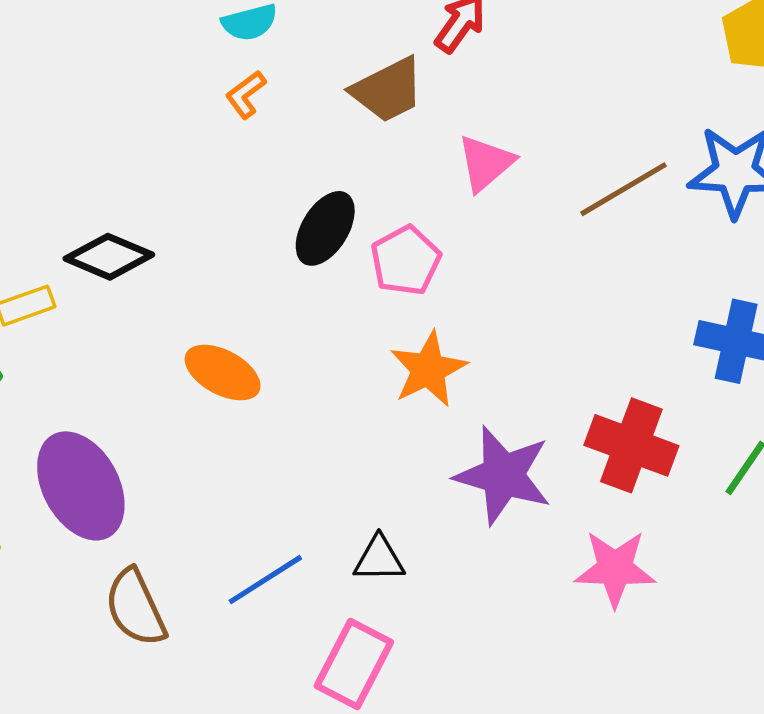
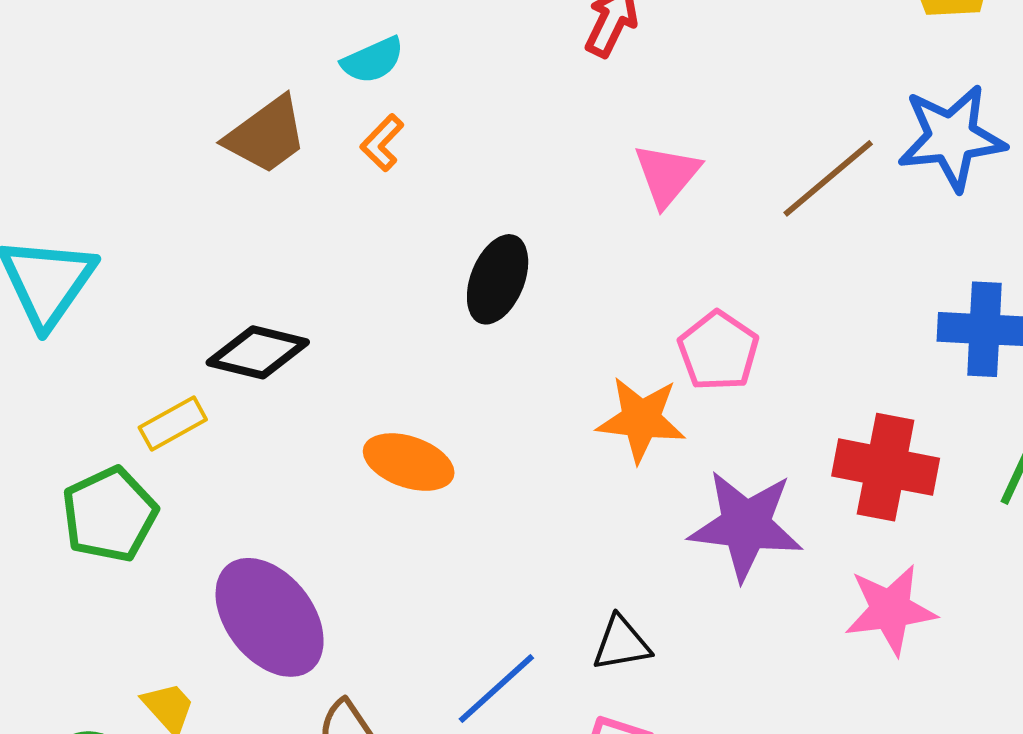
brown trapezoid: (388, 90) -> (266, 135), moved
pink pentagon: (406, 261) -> (718, 351), moved
orange star: (428, 369) -> (641, 419), turned -30

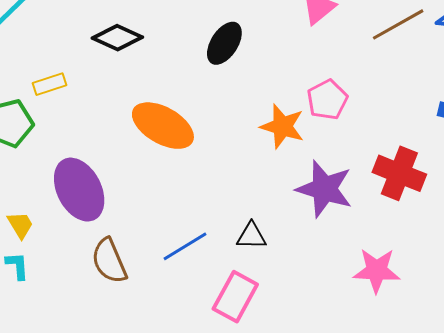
black diamond: (258, 352) -> (117, 38), moved
orange ellipse: (409, 462) -> (163, 126), size x1.4
pink star: (890, 610) -> (377, 270), moved

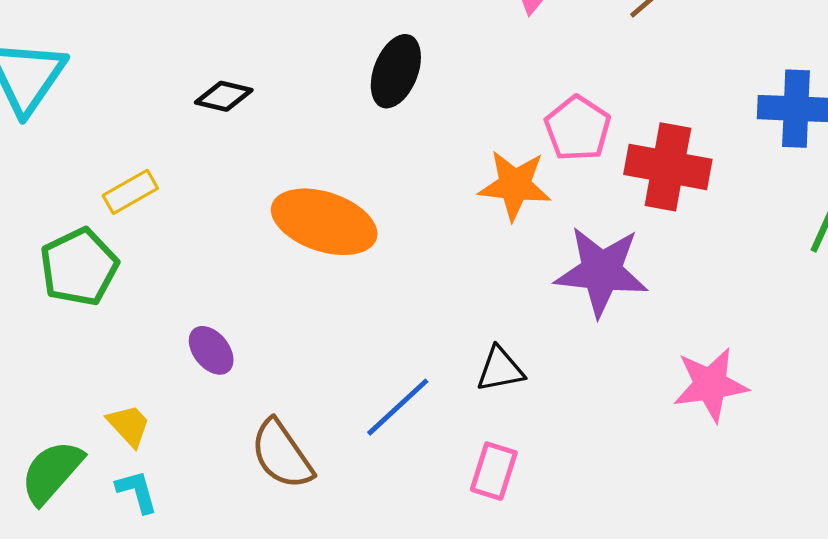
black diamond: (117, 38) -> (224, 96), size x0.7
red cross: (399, 173) -> (668, 167), moved
purple ellipse: (79, 190) -> (211, 350), size x0.5
pink rectangle: (235, 297) -> (494, 471), size x0.7

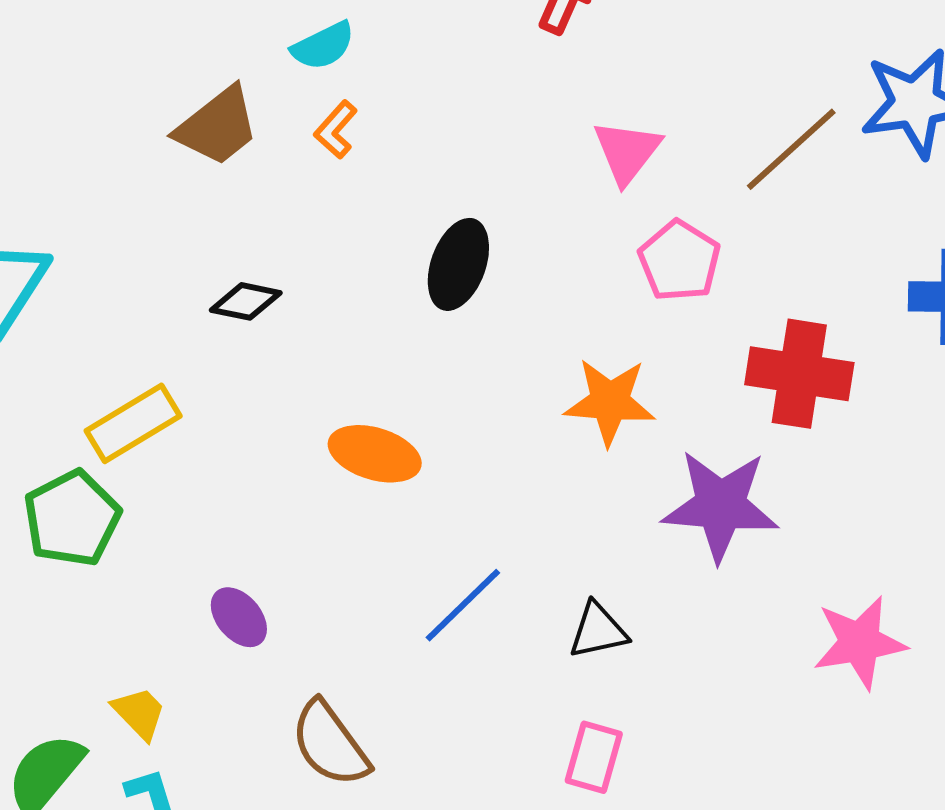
pink pentagon: (578, 128) -> (679, 261), moved
yellow rectangle: (130, 192) -> (133, 423), size x1.4
orange ellipse: (324, 222) -> (375, 454), size x0.7
blue line: (398, 407) -> (463, 605), moved

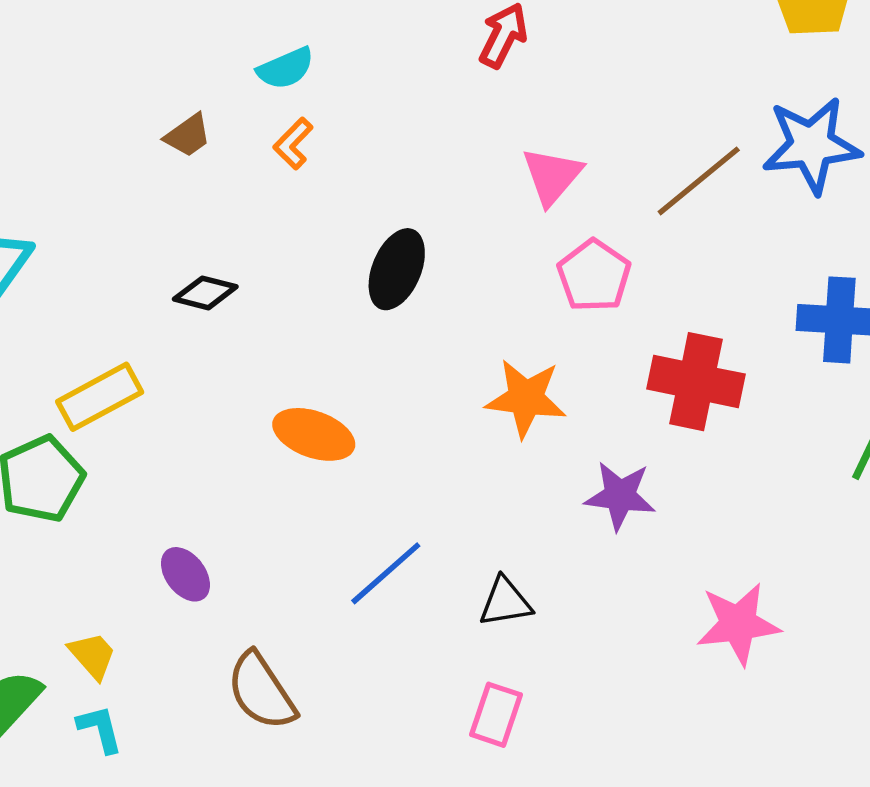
brown trapezoid: (217, 126) -> (188, 135), size x0.6
purple star: (720, 506) -> (620, 496), size x0.7

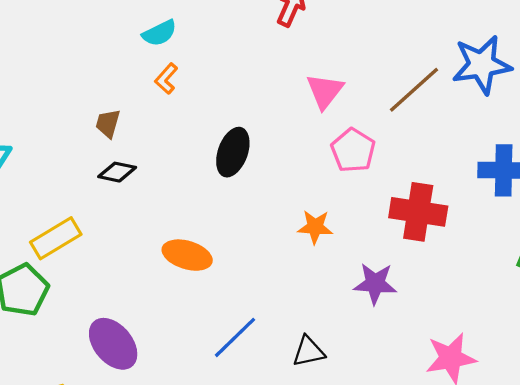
brown trapezoid: (188, 135) -> (108, 123), moved, turned 144
orange star: (526, 398) -> (315, 227), size x0.7
purple ellipse: (185, 574) -> (113, 344), size x1.6

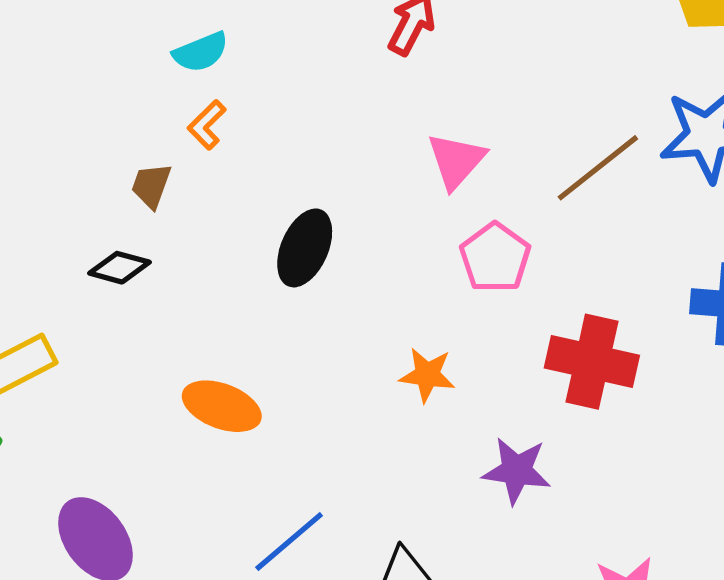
brown trapezoid: (108, 123) -> (151, 186), moved

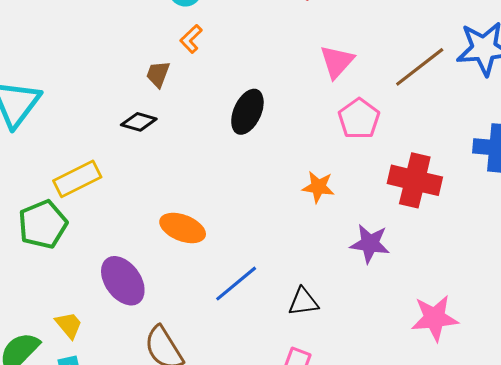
orange ellipse: (222, 406) -> (183, 228), moved

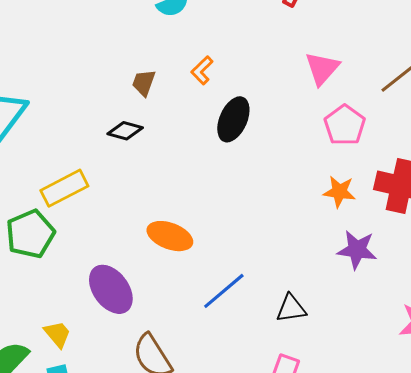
orange L-shape: (191, 39) -> (202, 70), moved
orange star: (318, 187) -> (339, 192), moved

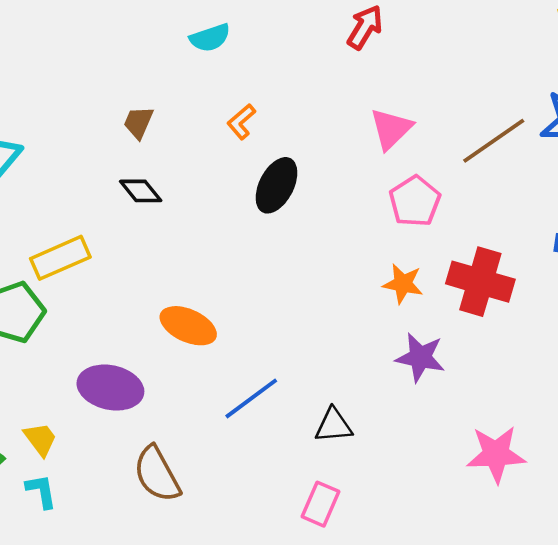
brown trapezoid: (144, 83) -> (138, 122), moved
black diamond: (125, 131) -> (141, 191), turned 32
purple ellipse: (111, 289) -> (110, 388), turned -45

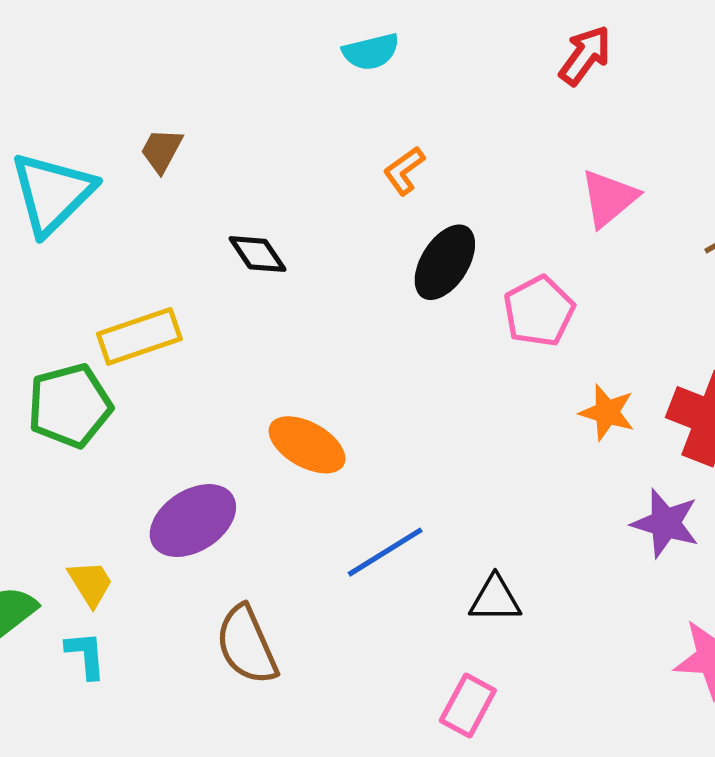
brown trapezoid: (138, 122) -> (162, 150), moved
pink pentagon: (415, 201) -> (539, 311), moved
purple star: (420, 357) -> (665, 523), moved
purple ellipse: (110, 388) -> (193, 521), turned -50

